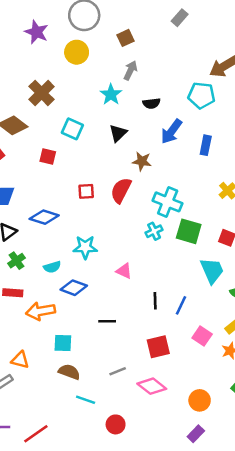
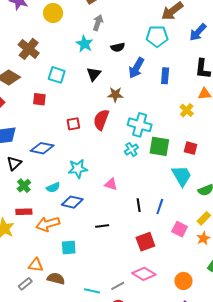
gray line: (118, 371) -> (118, 286), moved
brown semicircle: (69, 372) -> (56, 279), moved

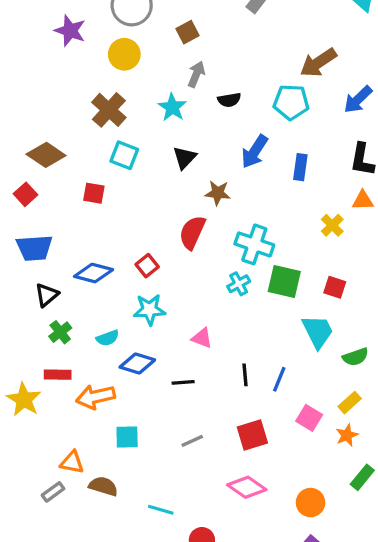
black semicircle: (118, 47) -> (229, 100), moved
brown cross: (29, 49) -> (109, 110), moved
red square: (73, 124) -> (147, 266), moved, turned -32
black line: (102, 226) -> (183, 382), moved
gray line: (118, 286) -> (192, 441), moved

